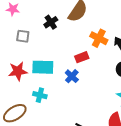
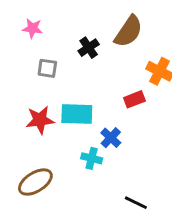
blue cross: (72, 76) -> (111, 138), moved
cyan cross: (40, 95) -> (92, 158), moved

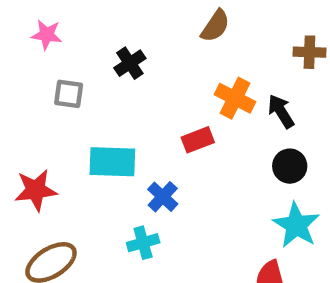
brown semicircle: (128, 31) -> (215, 26), moved, size x0.7
red star: (40, 120) -> (36, 190), moved
cyan cross: (92, 158) -> (143, 243), moved, turned -30

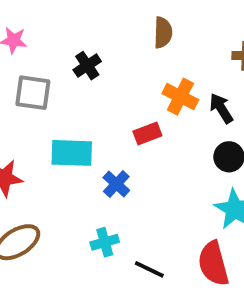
brown semicircle: (215, 26) -> (163, 33), turned -32
gray square: (69, 94) -> (33, 93), size x1.4
cyan cross: (143, 243) -> (105, 242), moved

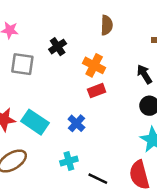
orange cross: (180, 97) -> (94, 65), moved
cyan rectangle: (72, 153) -> (35, 122), moved, turned 32

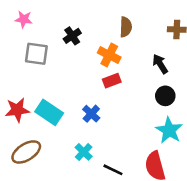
brown semicircle: (107, 25) -> (126, 27), moved
cyan cross: (69, 161) -> (84, 152), turned -30

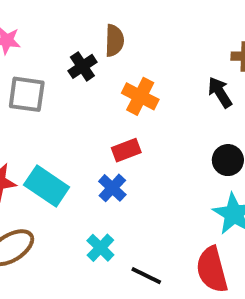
brown semicircle: (126, 27) -> (114, 41), moved
black arrow: (160, 64) -> (220, 92), moved
red rectangle: (112, 81) -> (126, 150), moved

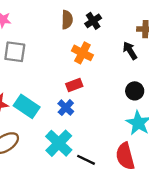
black cross: (82, 66) -> (93, 21), moved
cyan cross: (100, 248) -> (59, 143), size x1.6

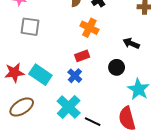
black arrow: (130, 51) -> (131, 43), moved, turned -35
black circle: (135, 91) -> (117, 67), moved

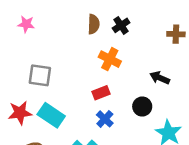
gray square: (30, 27) -> (40, 75), moved
blue cross: (75, 76) -> (105, 119), moved

